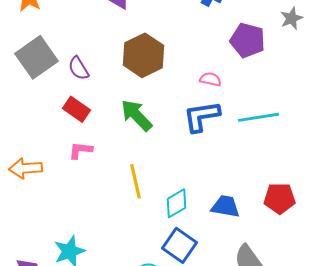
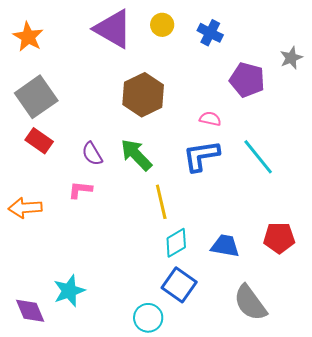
purple semicircle: (78, 68) -> (92, 154), moved
red rectangle: (76, 109) -> (39, 141), moved
cyan line: (258, 117) -> (258, 157), turned 60
yellow line: (136, 181) -> (161, 202), moved

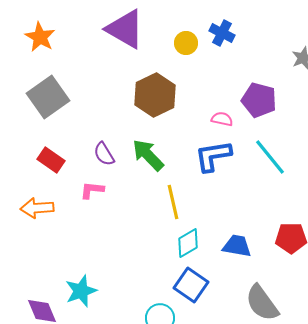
yellow circle: (162, 25) -> (186, 43), moved
purple pentagon: (247, 80) -> (259, 100), moved
red rectangle: (39, 141) -> (51, 160), moved

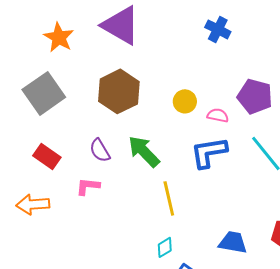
orange star: (40, 37) -> (59, 37), moved
yellow circle: (186, 43) -> (185, 101), moved
brown hexagon: (155, 95) -> (119, 91), moved
cyan diamond: (188, 243) -> (165, 247), moved, size x0.7

